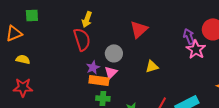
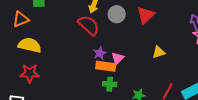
red semicircle: (82, 39) -> (89, 25), turned -30
gray circle: (114, 53) -> (117, 14), moved
yellow semicircle: (23, 59) -> (30, 45), size x1.6

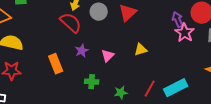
pink triangle: (118, 58) -> (108, 56), moved
orange rectangle: (106, 66) -> (56, 64), moved, turned 60

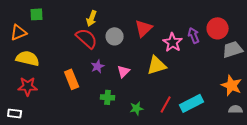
gray circle: (99, 12) -> (115, 36), moved
pink star: (185, 33) -> (173, 42), moved
yellow triangle: (141, 50) -> (157, 65), size x1.5

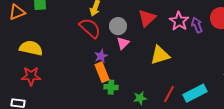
orange triangle: (19, 32) -> (17, 12), moved
pink star: (173, 42) -> (179, 21), moved
pink triangle: (124, 71) -> (123, 43), moved
orange rectangle: (72, 79) -> (102, 72), moved

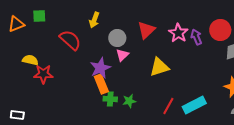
red semicircle: (90, 28) -> (70, 40), moved
yellow semicircle: (31, 48) -> (30, 60), size x0.7
purple star: (101, 56) -> (100, 68), size x1.5
red star: (31, 76) -> (43, 74), moved
green star: (140, 98) -> (129, 101), moved

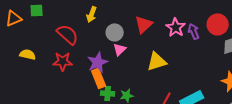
red star: (43, 74) -> (63, 61), moved

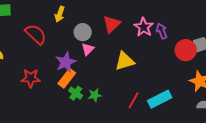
red circle: (218, 24) -> (186, 50), moved
red star: (63, 61) -> (31, 78), moved
orange rectangle: (99, 78) -> (67, 78), turned 60
green cross: (108, 93) -> (76, 93), turned 32

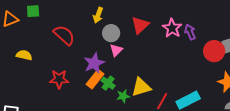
yellow arrow: (60, 14) -> (98, 15), moved
yellow triangle: (125, 61) -> (141, 87), moved
green cross: (76, 93) -> (108, 83), moved

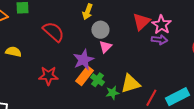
red triangle: (140, 25) -> (141, 22), moved
purple arrow: (190, 32) -> (159, 40), moved, turned 119

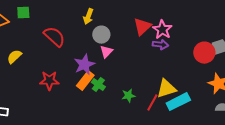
yellow semicircle: (13, 52) -> (14, 57), turned -56
yellow triangle: (130, 84) -> (166, 89), moved
green star: (112, 93) -> (128, 96), moved

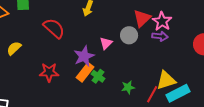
gray circle: (101, 35) -> (129, 35), moved

